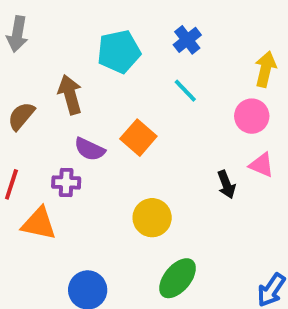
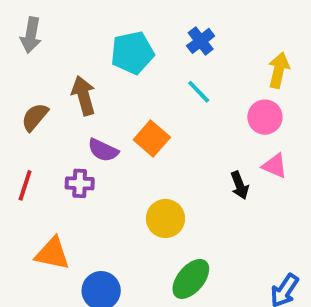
orange triangle: (39, 224) -> (52, 254), moved

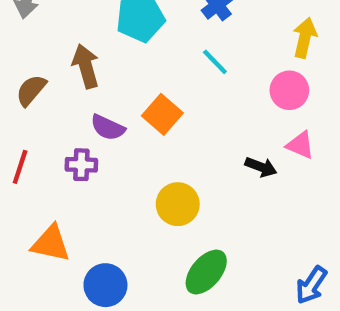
black arrow: (240, 185) -> (261, 167), turned -48

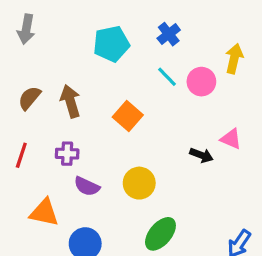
brown arrow: (86, 66) -> (70, 101), moved
pink circle: (289, 90) -> (201, 82), moved
purple semicircle: (108, 127) -> (87, 186), moved

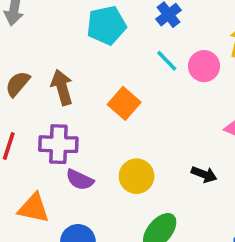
purple cross: (67, 154) -> (58, 144), size x1.5
black arrow: (201, 155) -> (204, 174), moved

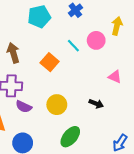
cyan line: (167, 61) -> (73, 46), moved

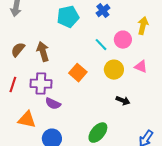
orange square: (50, 62) -> (78, 73), moved
pink triangle: (115, 77) -> (141, 67), moved
yellow circle: (57, 105) -> (114, 70), moved

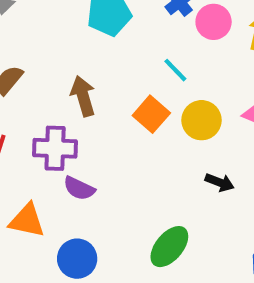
pink circle: (123, 40) -> (214, 22), moved
brown arrow: (43, 52) -> (83, 96), moved
orange square: (78, 73) -> (151, 114), moved

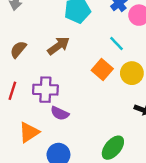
brown arrow: (83, 96) -> (58, 46), moved, turned 70
orange triangle: (27, 220) -> (29, 132), turned -45

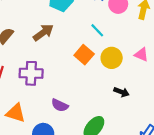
purple semicircle: (60, 113) -> (60, 105), moved
orange triangle: (29, 132) -> (16, 113), turned 50

